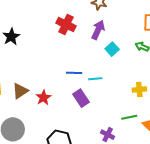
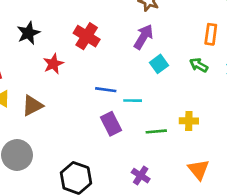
red cross: (66, 24) -> (87, 36), moved
red star: (43, 98) -> (53, 64), moved
green line: (129, 117) -> (156, 131), moved

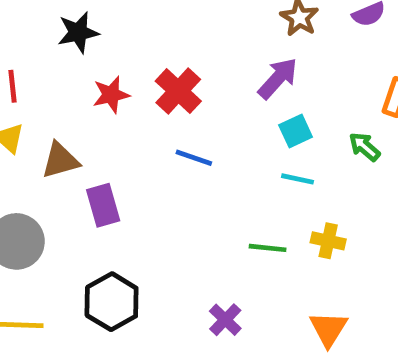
red cross: (87, 36) -> (178, 91), moved
cyan line: (133, 101) -> (298, 179), moved
purple rectangle: (111, 124) -> (103, 205), moved

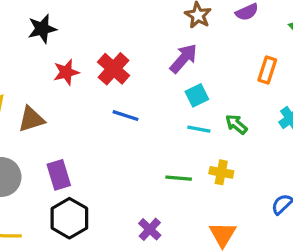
green arrow: (364, 147) -> (236, 124), moved
purple rectangle: (103, 205) -> (59, 175), moved

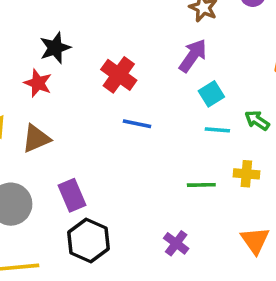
black star: (42, 29) -> (55, 48), moved
red star: (66, 72) -> (38, 83), moved, turned -30

